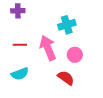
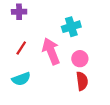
red line: (20, 45) -> (21, 48), turned -56
red semicircle: (66, 78) -> (82, 81), moved, turned 48

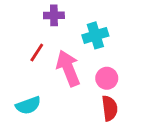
purple cross: (19, 12) -> (54, 15), moved
red line: (21, 48) -> (37, 53), moved

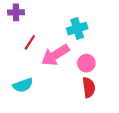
purple cross: (54, 15) -> (16, 12), moved
pink arrow: (68, 68) -> (55, 55), turned -100

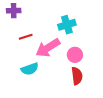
red line: (30, 42) -> (26, 37), turned 40
cyan semicircle: (23, 85) -> (30, 69), moved

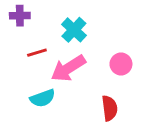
cyan cross: (67, 25) -> (74, 30), moved, turned -30
pink circle: (75, 55) -> (121, 64), moved

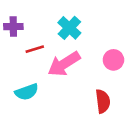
purple cross: (20, 16) -> (13, 27), moved
cyan semicircle: (43, 98) -> (27, 92), moved

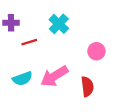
pink arrow: (64, 64) -> (54, 76), moved

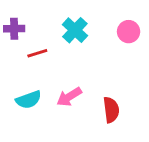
pink circle: (96, 51) -> (129, 32), moved
pink arrow: (54, 76) -> (69, 97), size x0.7

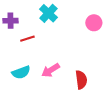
cyan cross: (75, 30) -> (48, 13), moved

